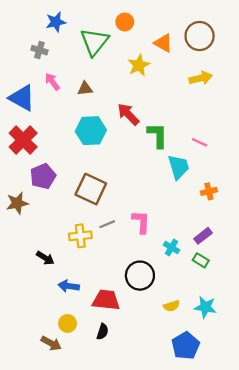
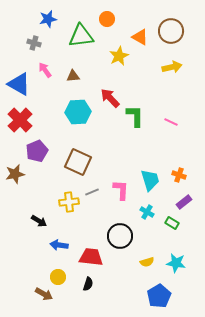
green triangle: (94, 42) -> (81, 36), turned 44
cyan trapezoid: (179, 167) -> (150, 180), moved
orange cross: (209, 191) -> (179, 175), moved, turned 32
purple rectangle: (203, 236) -> (184, 202), moved

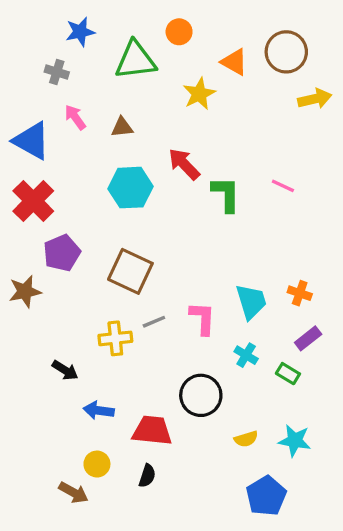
yellow arrow: (172, 67) -> (315, 99), moved
pink line: (171, 122) -> (283, 186), moved

